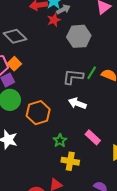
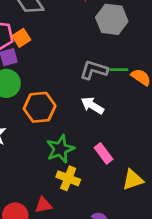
green line: (92, 73) -> (119, 70), turned 48
green star: (60, 141) -> (60, 149), size x1.5

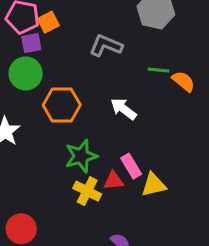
gray L-shape: (94, 70) -> (106, 46), moved
yellow triangle: (133, 180) -> (154, 185), moved
red triangle: (43, 205) -> (114, 181), moved

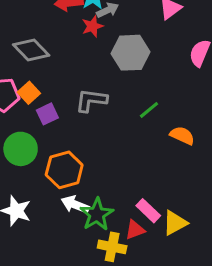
purple square: (31, 43) -> (47, 114), moved
green line: (159, 70) -> (149, 110), turned -30
orange semicircle: (183, 81) -> (182, 135), moved
white arrow: (124, 109) -> (75, 205), moved

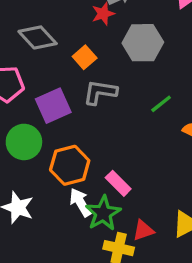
orange square: (29, 93) -> (85, 57), moved
purple square: (47, 114) -> (53, 106), size x1.5
white arrow: (75, 205) -> (80, 202), turned 36
pink rectangle: (148, 211) -> (118, 183), moved

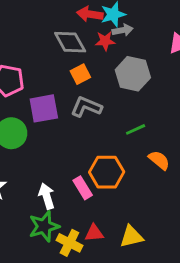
gray diamond: (38, 37) -> (70, 42), moved
orange hexagon: (70, 165) -> (107, 172), moved
green star: (103, 213) -> (44, 226), moved

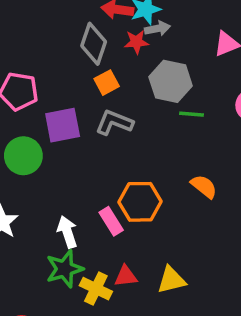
gray diamond: (70, 42) -> (94, 44), turned 48
green line: (136, 129) -> (191, 114), moved, turned 30

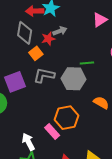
gray arrow: (157, 28) -> (60, 31), moved
red star: (136, 42) -> (48, 39), moved
gray hexagon: (171, 81) -> (74, 79), moved

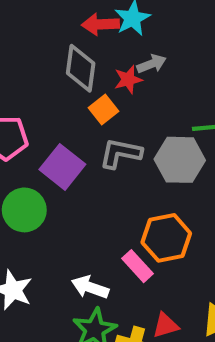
purple square: (15, 82) -> (62, 167), turned -30
white arrow: (28, 142) -> (90, 287), turned -42

